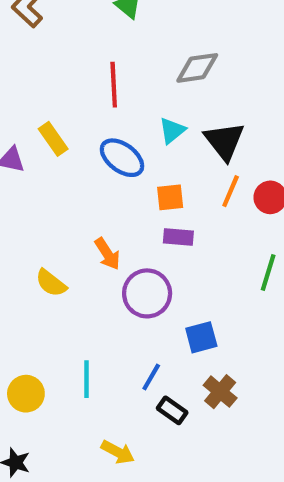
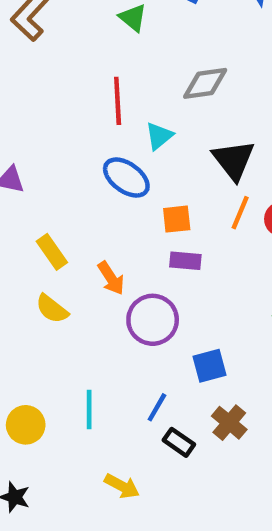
cyan triangle: (172, 131) -> (159, 136), moved
yellow rectangle: (53, 139) -> (52, 252), moved

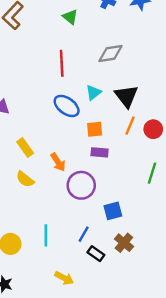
cyan triangle: (159, 136) -> (93, 93), moved

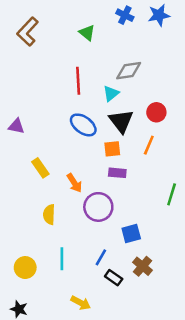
cyan triangle: (93, 93) -> (111, 93), moved
black triangle: (126, 96) -> (121, 121), moved
red circle: (153, 129) -> (156, 112), moved
yellow semicircle: (25, 179) -> (49, 215), moved, turned 54

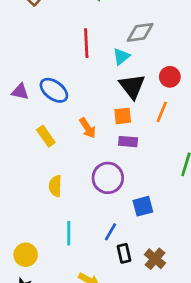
blue ellipse: (83, 125) -> (54, 90), moved
orange arrow: (74, 183) -> (88, 128), moved
brown cross: (143, 266) -> (155, 259), moved
yellow circle: (25, 268) -> (26, 255), moved
black rectangle: (114, 278) -> (124, 253), turned 42

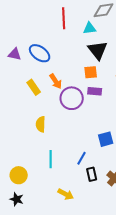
cyan triangle: (121, 57) -> (90, 28), turned 32
orange arrow: (88, 128) -> (56, 81), moved
purple circle: (108, 178) -> (72, 98), moved

